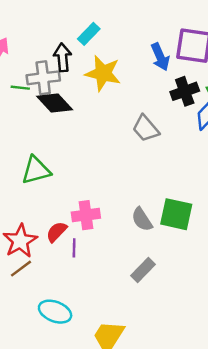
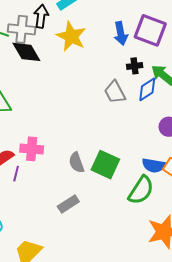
black cross: (185, 91) -> (135, 66), size x0.7
gray trapezoid: (146, 128) -> (115, 92), moved

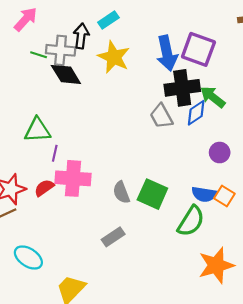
blue arrow: (121, 33) -> (167, 53), size x1.4
black cross: (135, 66) -> (182, 88), size x2.0
pink cross: (32, 149) -> (73, 178), size x1.4
purple line: (16, 174) -> (55, 153), moved

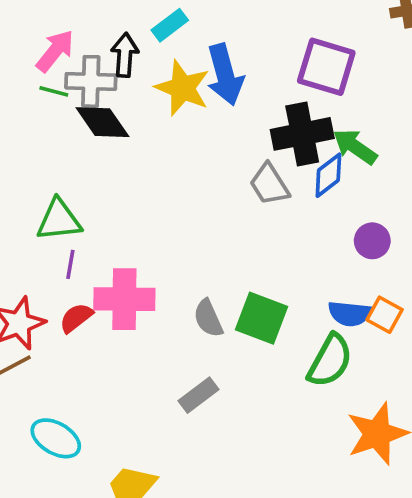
pink arrow: (26, 19) -> (55, 51), moved
blue arrow: (167, 53) -> (225, 75), moved
purple line: (55, 153) -> (70, 264), moved

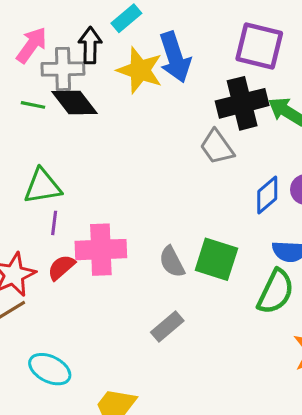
green line: (54, 91) -> (33, 105), moved
blue diamond: (328, 175) -> (267, 195), moved

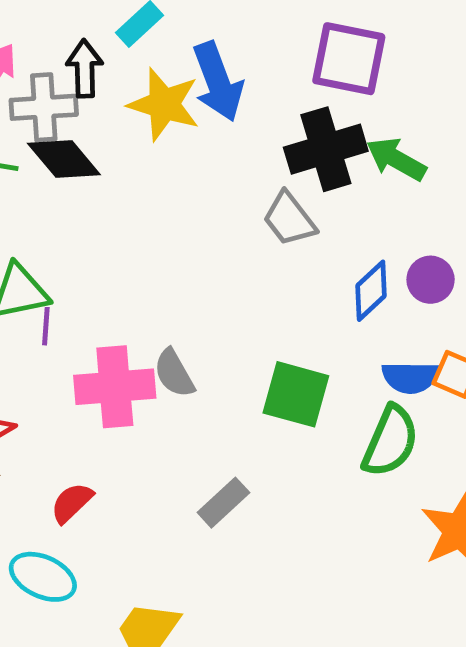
purple line: (54, 223) -> (46, 326), moved
gray semicircle: (172, 262) -> (174, 373), moved
red semicircle: (61, 267) -> (72, 503), moved

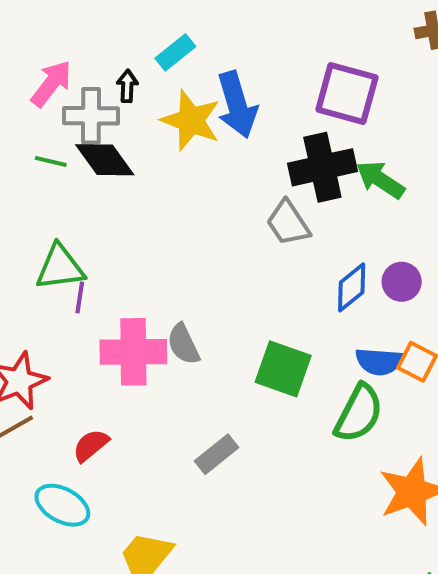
black arrow: (85, 69) -> (127, 86), size x0.7

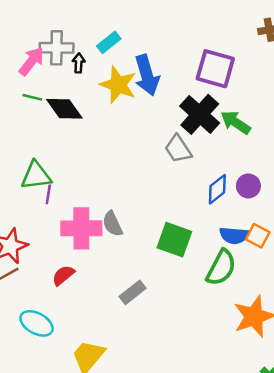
gray cross: (91, 116) -> (57, 48), moved
green line: (51, 161) -> (32, 97), moved
black cross: (322, 167) -> (200, 114), turned -36
red semicircle: (91, 445) -> (63, 275), moved

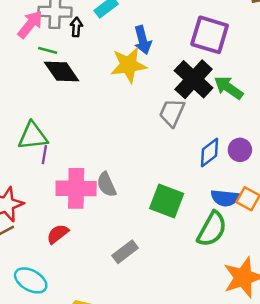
blue arrow: (147, 75) -> (143, 40), size x0.7
yellow star: (118, 85) -> (128, 65), moved, turned -30
green line: (32, 97) -> (48, 50), moved
gray trapezoid: (178, 149) -> (172, 113), turned 56

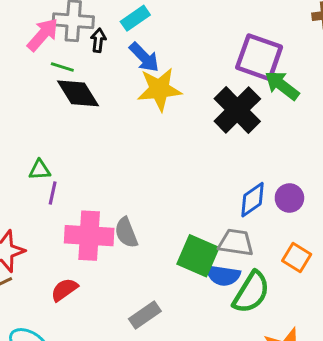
blue arrow: (143, 40) -> (144, 57), moved, turned -32
green arrow: (229, 88) -> (282, 85), moved
gray trapezoid: (172, 113) -> (236, 242), moved, turned 72
green triangle: (33, 136) -> (40, 170), size x0.6
blue semicircle: (225, 198) -> (223, 275), moved

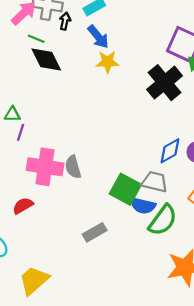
yellow star: (159, 89) -> (107, 62), size x0.7
gray rectangle: (145, 315) -> (95, 232), moved

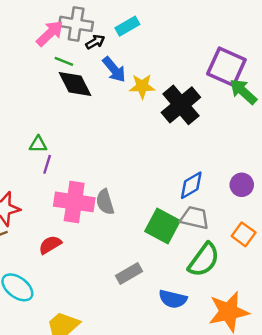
black arrow: (65, 21) -> (95, 42), turned 49
blue arrow: (98, 37) -> (114, 69), moved
black cross: (165, 83) -> (181, 105), moved
blue diamond: (170, 151) -> (191, 185), moved
blue semicircle: (143, 206) -> (173, 299), moved

